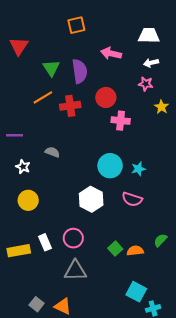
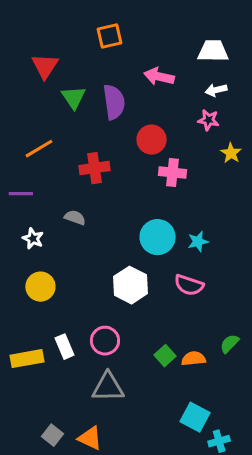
red triangle: (19, 46) -> (45, 66), moved
orange line: (43, 97) -> (39, 149), moved
red cross: (70, 106) -> (94, 168), moved

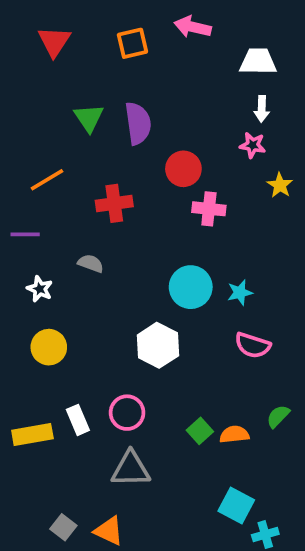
red triangle: (45, 66) -> (54, 41), moved
pink arrow: (159, 77) -> (193, 27), moved
white arrow: (216, 90) -> (262, 109), turned -75
pink semicircle: (189, 285) -> (253, 345), moved

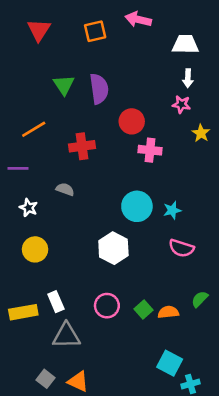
pink circle: (127, 413) -> (107, 306), moved
gray triangle: (131, 469) -> (66, 336), moved

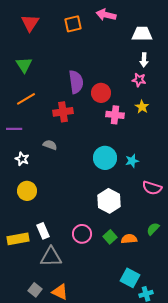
green triangle: (64, 85) -> (24, 65), moved
purple semicircle: (99, 89) -> (76, 82), moved
yellow star: (201, 133) -> (142, 107), moved
white hexagon: (113, 248) -> (109, 201), moved
pink semicircle: (181, 248) -> (152, 188), moved

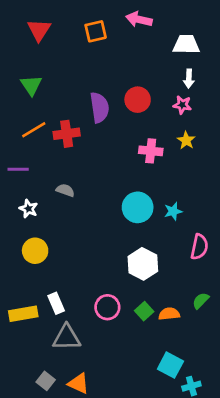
red circle: (101, 93) -> (138, 100), moved
red cross: (63, 112) -> (67, 134), moved
pink semicircle: (152, 188) -> (199, 247), turned -96

